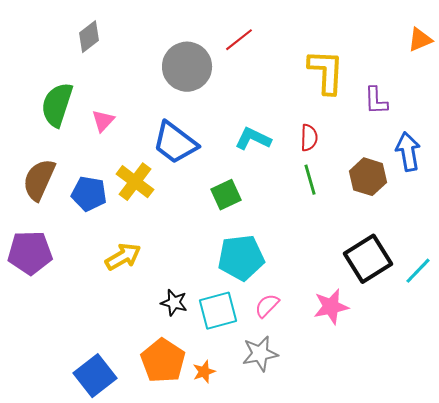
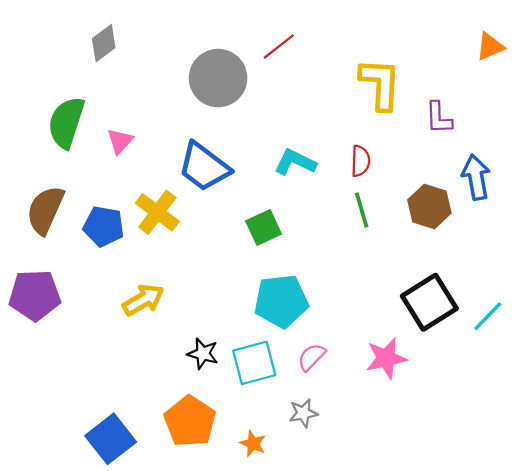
gray star: (260, 354) -> (303, 413), size x0.7
orange star: (204, 372) -> (253, 444), moved, turned -30

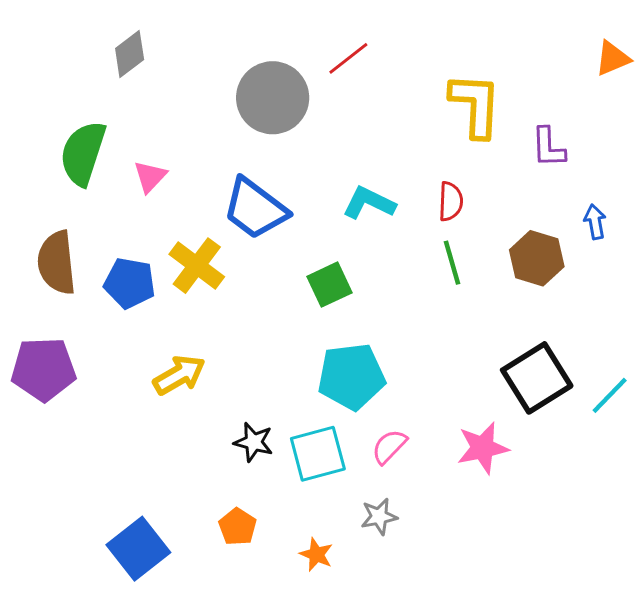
blue arrow: (476, 177) -> (595, 222), size x0.6
brown semicircle: (45, 210) -> (57, 263), turned -30
orange pentagon: (190, 421) -> (238, 527), size x0.6

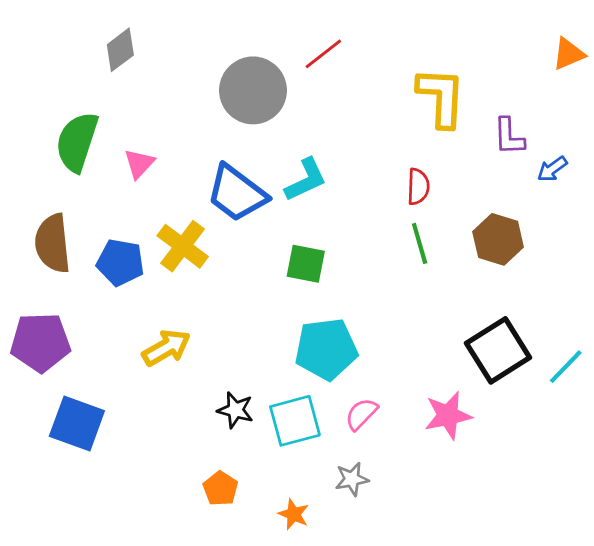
cyan L-shape: (369, 203) -> (306, 180), moved, turned 129
blue arrow: (595, 222) -> (552, 169), moved, turned -116
green square: (329, 285) -> (306, 264), turned 36
blue square: (138, 549) -> (77, 424), moved, turned -32

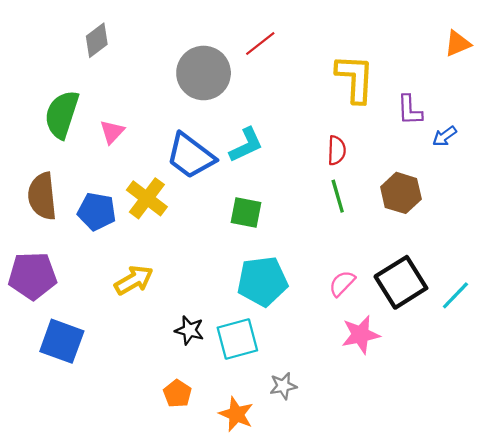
pink semicircle: (361, 414) -> (342, 283), moved
orange star: (294, 514) -> (236, 414), size x1.4

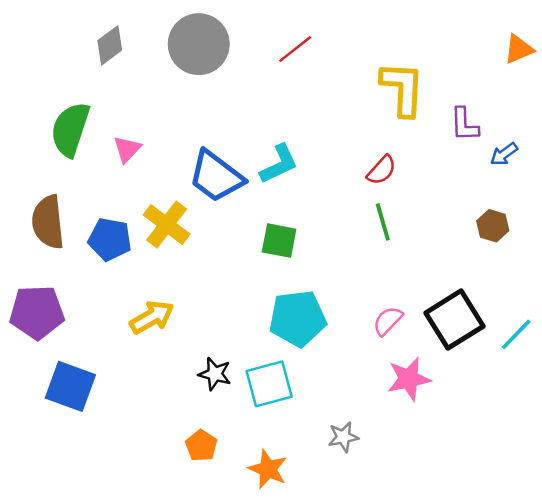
gray circle: (204, 73) -> (199, 44), moved
red semicircle: (337, 150) -> (382, 170), turned 40
brown hexagon: (401, 193) -> (493, 226), moved, size x0.7
gray star: (283, 386) -> (343, 437), moved

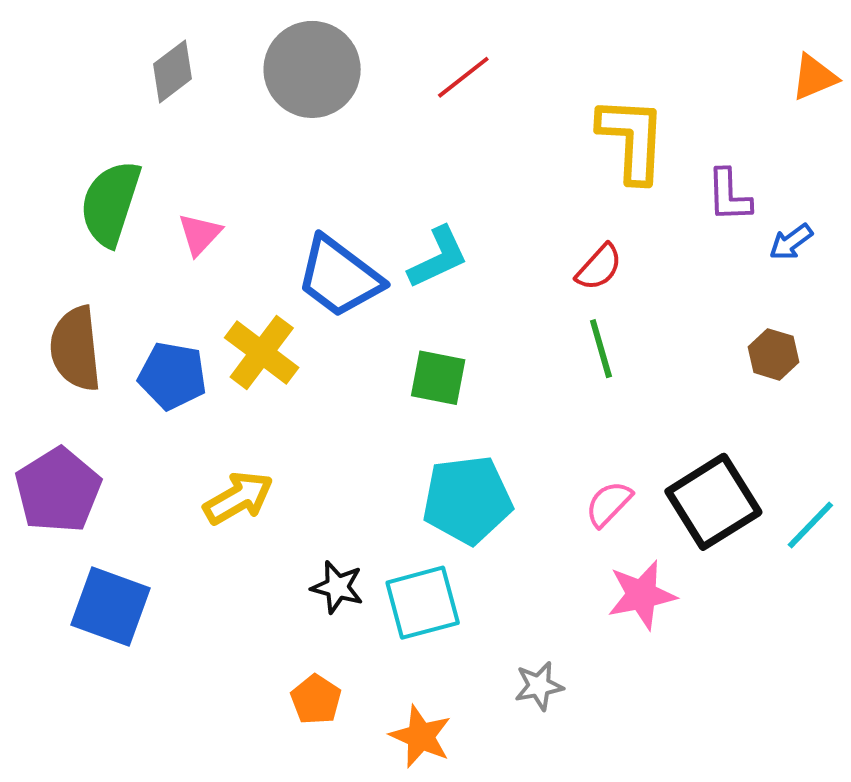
purple pentagon: (37, 312) -> (58, 490), turned -30

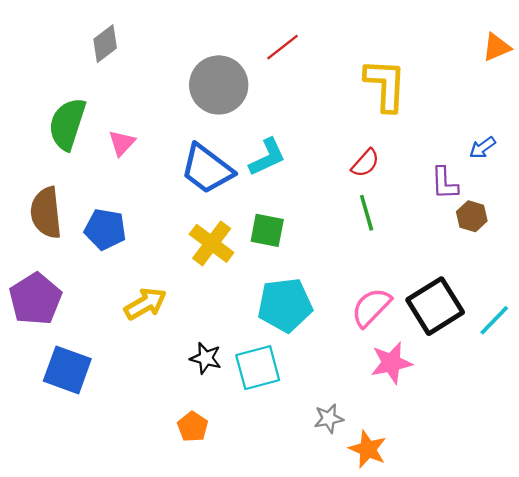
gray circle: (312, 69) -> (219, 85), moved
purple L-shape: (729, 195) -> (445, 183), moved
yellow cross: (262, 353) -> (212, 243), moved
pink semicircle: (609, 504) -> (371, 307), size x1.4
orange star: (421, 736) -> (368, 449), moved

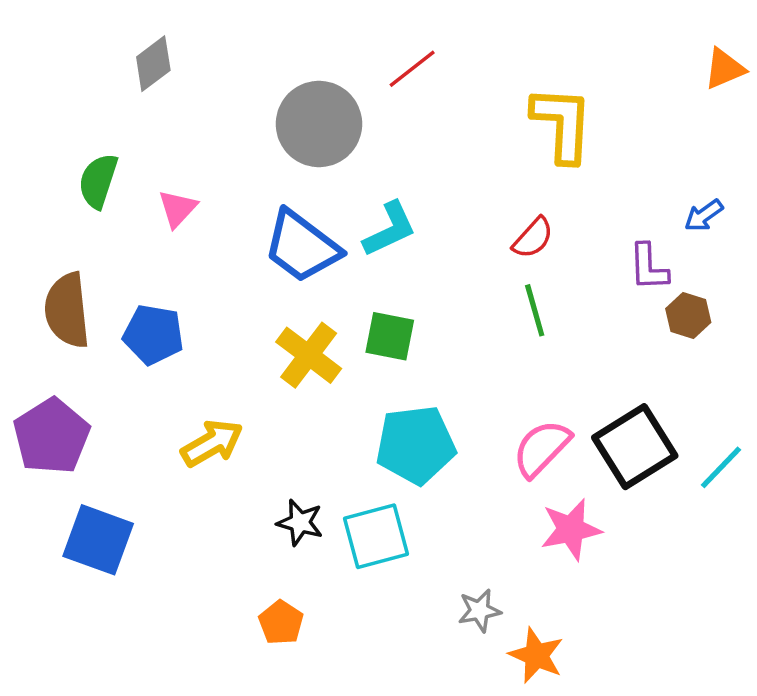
green semicircle: (67, 124) -> (98, 181), size x0.7

